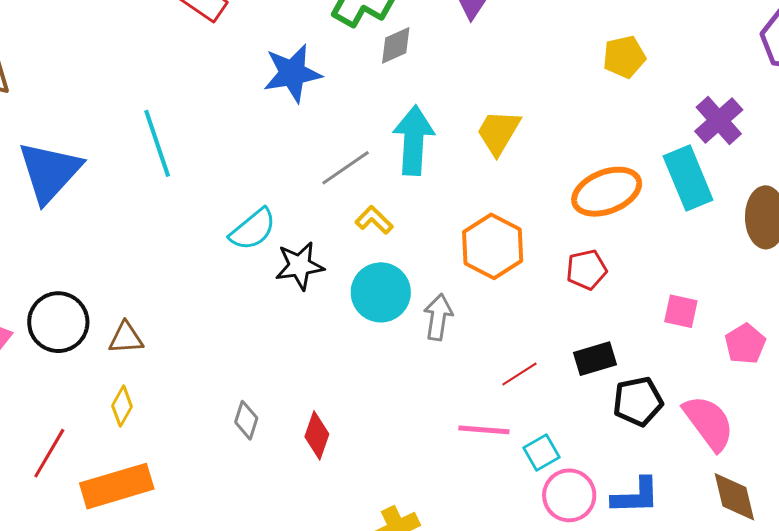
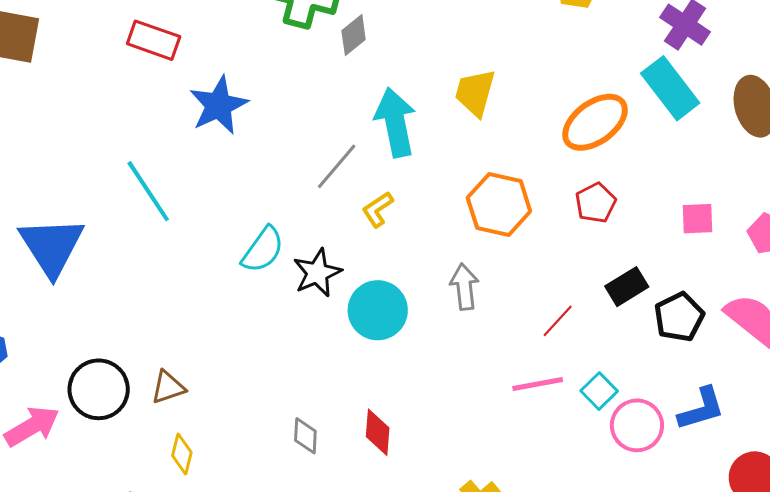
blue star: (292, 73) -> (219, 105), moved
yellow L-shape: (374, 220) -> (378, 209), turned -63
cyan circle: (381, 292) -> (378, 310), moved

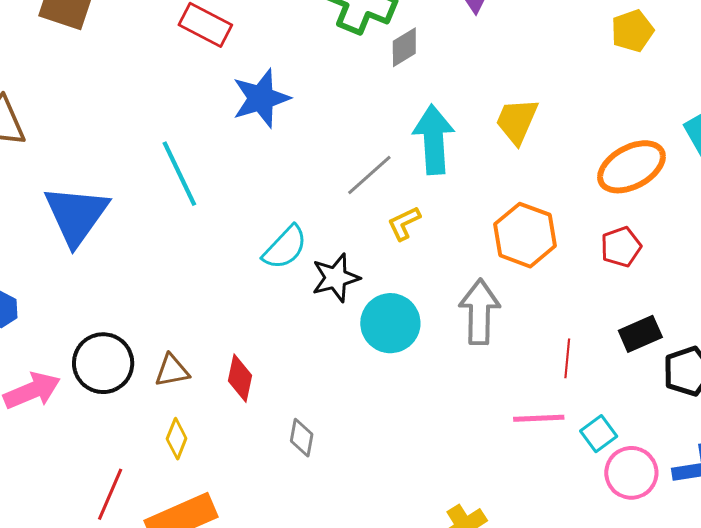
gray arrow: (464, 287) -> (479, 312), size x1.4
red line: (558, 321) -> (567, 358), turned -45
red diamond: (378, 432) -> (240, 378), moved

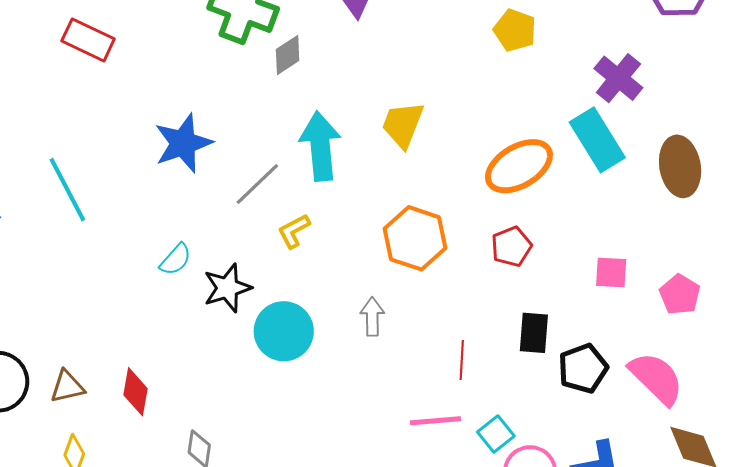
yellow pentagon: (632, 31) -> (515, 30), turned -30
blue star: (261, 98) -> (183, 143), moved
cyan semicircle: (285, 247) -> (176, 259), size x0.7
gray arrow: (479, 312) -> (372, 317), size x0.6
black rectangle: (640, 334) -> (534, 333), turned -60

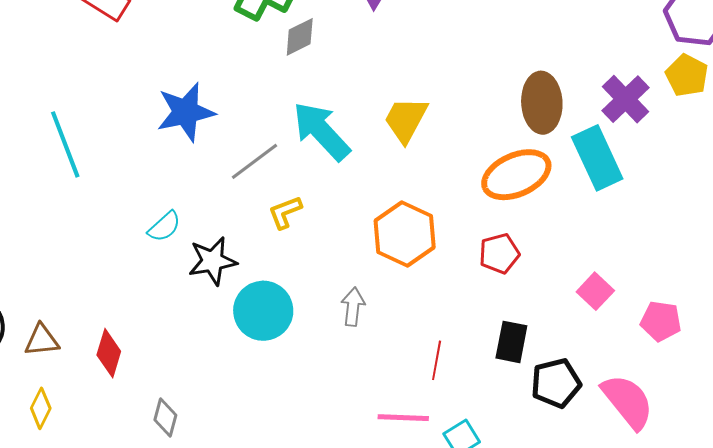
yellow pentagon: (515, 30) -> (687, 75), moved
cyan arrow: (320, 146) -> (321, 131), turned -44
brown ellipse: (680, 166) -> (542, 103), moved
pink square: (611, 273) -> (595, 291), turned 33
pink pentagon: (680, 294) -> (661, 321), turned -30

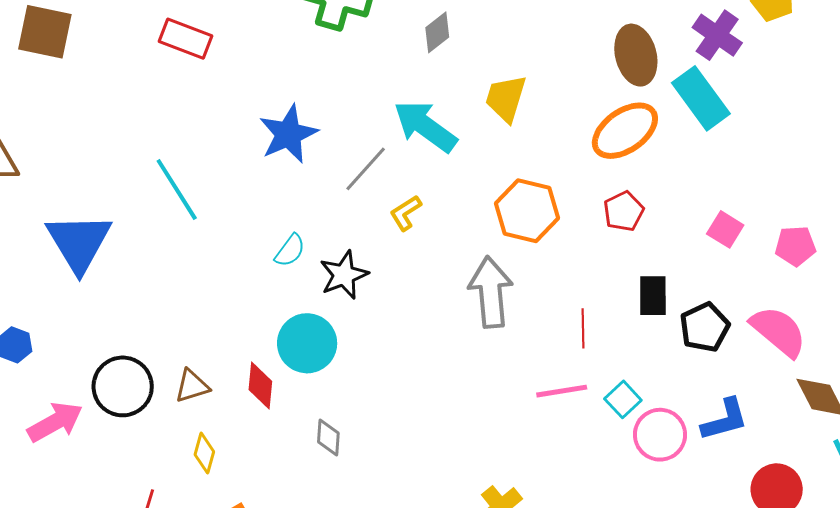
gray diamond: (300, 37) -> (437, 32), moved
gray arrow: (353, 307) -> (491, 292), size x1.8
cyan circle: (263, 311) -> (307, 343), moved

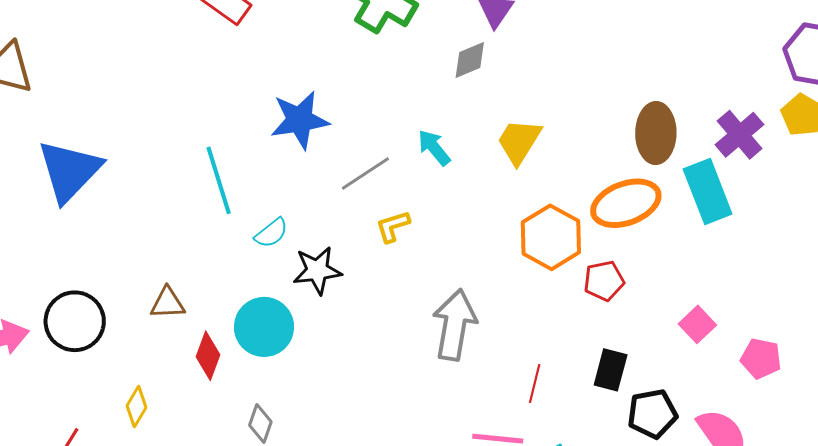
cyan arrow: (425, 126) -> (434, 148), size x0.6
cyan line: (177, 189) -> (219, 180), moved
orange hexagon: (527, 211) -> (551, 237), moved
brown triangle: (192, 386) -> (168, 303), moved

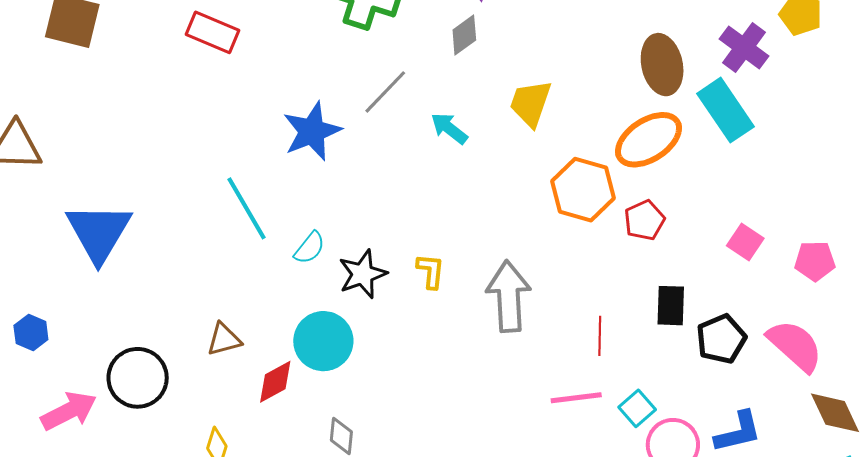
gray line: (365, 174) -> (385, 92), moved
yellow L-shape: (393, 226) -> (431, 271), moved, turned 126
red diamond: (208, 356) -> (275, 382), turned 54

